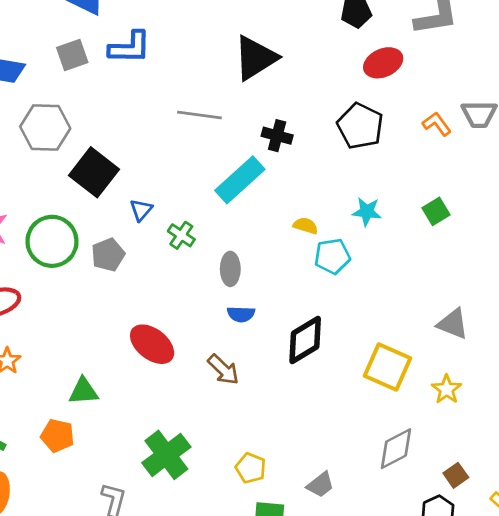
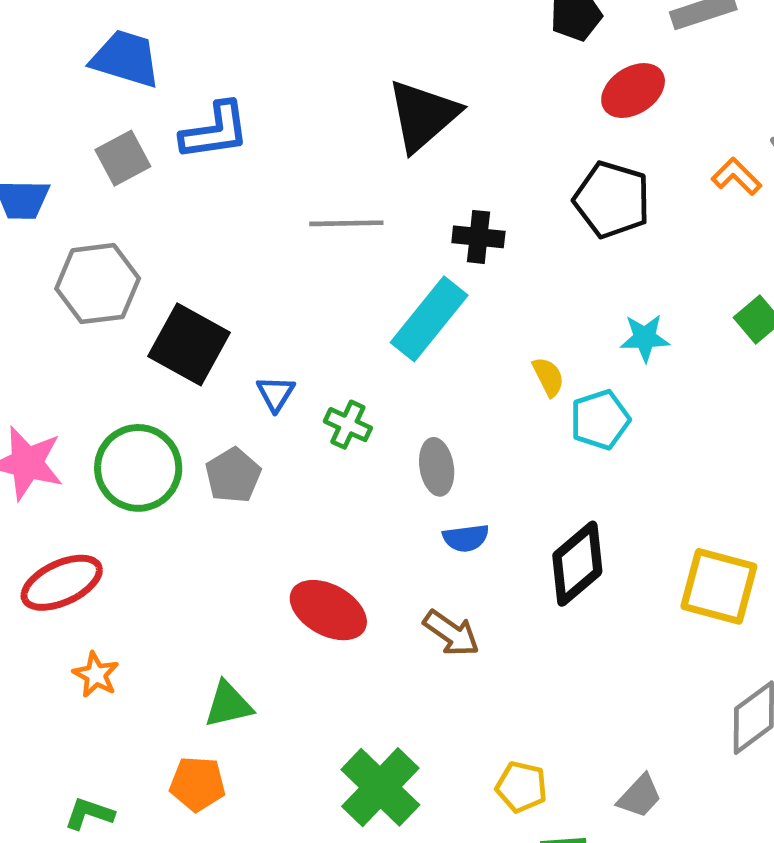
yellow semicircle: (305, 226) -> (548, 377), turned 55

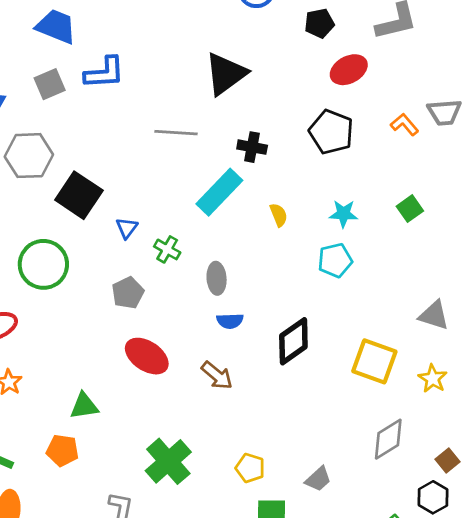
yellow semicircle: (548, 377) -> (279, 215), moved
cyan pentagon: (600, 420) -> (335, 260), moved
gray pentagon: (233, 475) -> (128, 293), moved

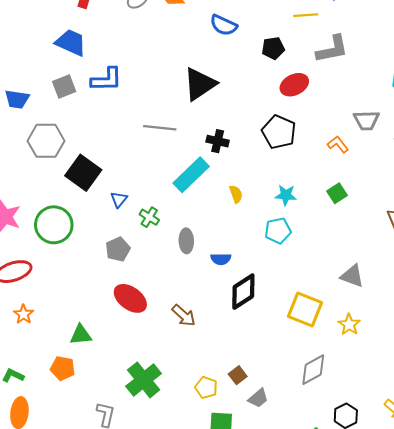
orange L-shape: (405, 125) -> (338, 144), moved
blue semicircle: (230, 321) -> (221, 259), moved
brown square: (448, 460) -> (238, 375), moved

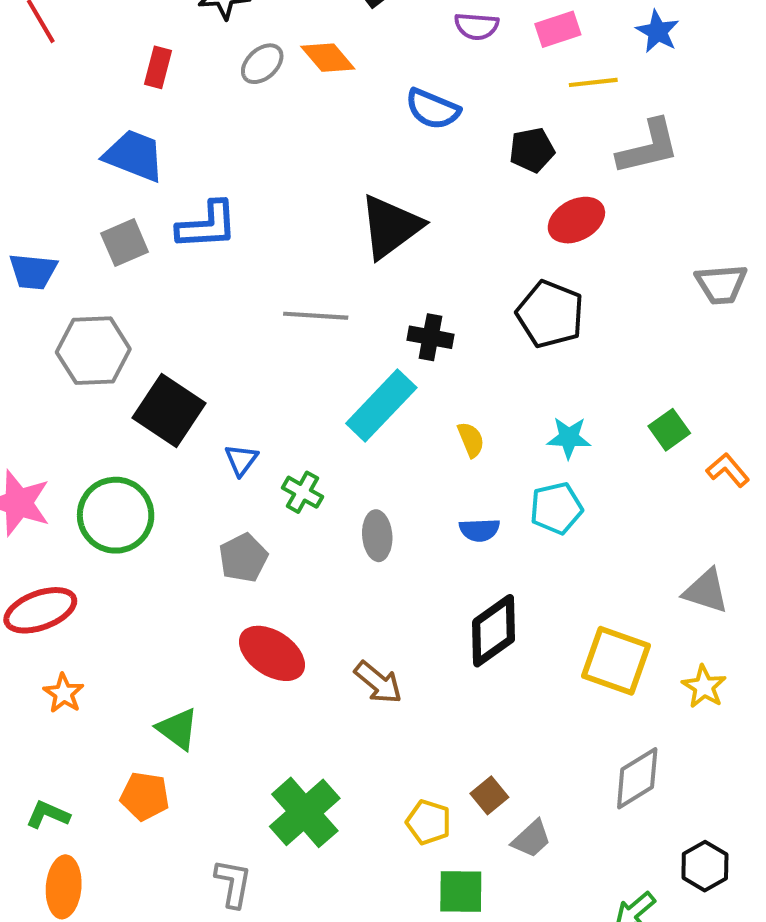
orange L-shape: (338, 144) -> (728, 470), moved
blue semicircle: (221, 259) -> (480, 530), moved
green triangle: (81, 335) -> (178, 729), turned 45

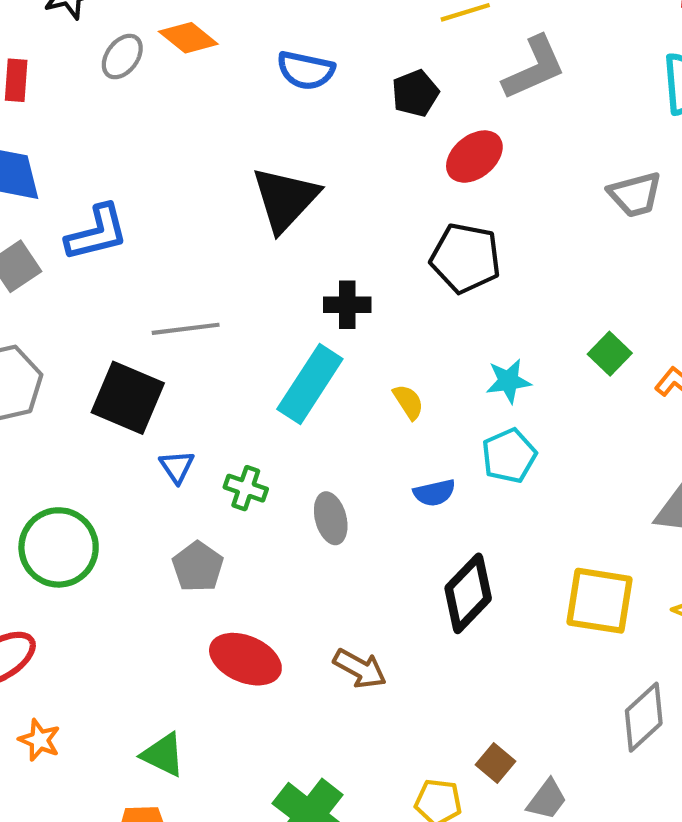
gray line: (316, 316) -> (186, 329), moved
black square: (169, 410) -> (128, 398), moved

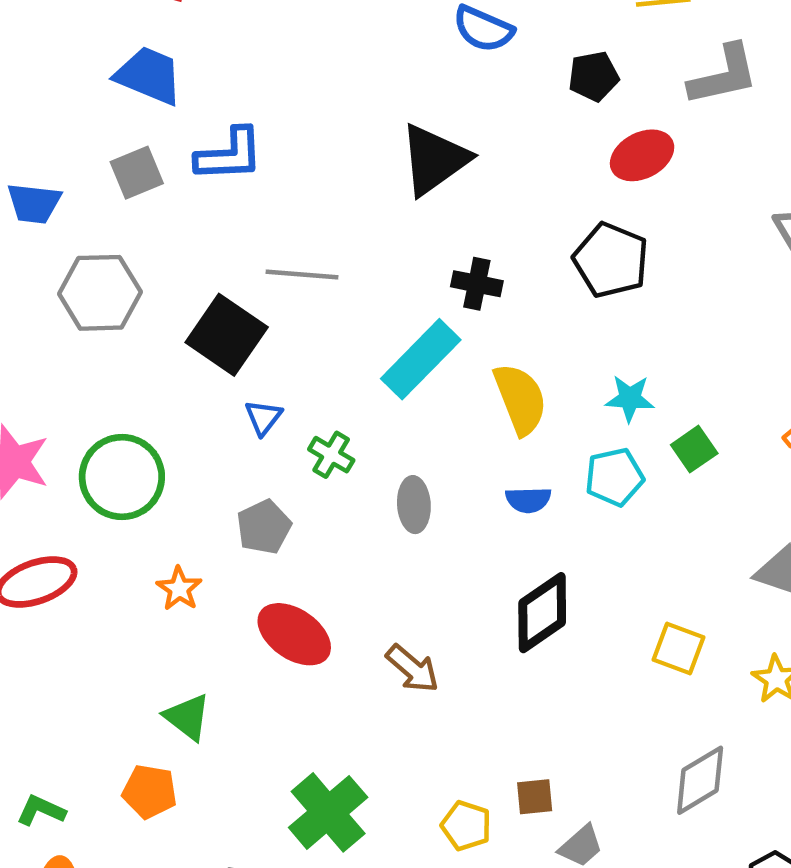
green square: (610, 354) -> (694, 449), moved
yellow semicircle: (408, 402) -> (520, 399), size x1.8
yellow square: (599, 601) -> (678, 648), size x0.7
orange star: (39, 740) -> (179, 589), moved
brown square: (495, 763) -> (535, 797), turned 33

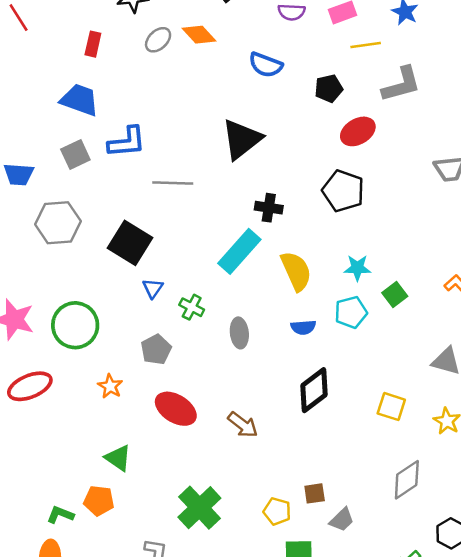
gray line: (302, 275) -> (173, 183), moved
green L-shape: (41, 810) -> (60, 515), moved

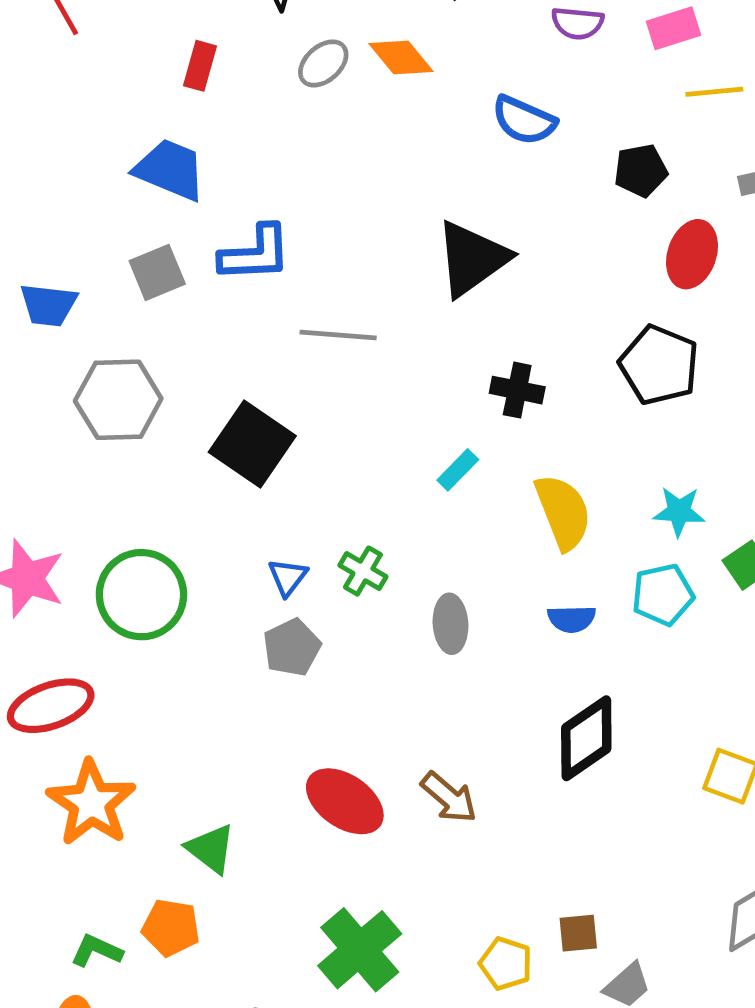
red ellipse: (358, 131) -> (692, 254), turned -44
cyan rectangle: (239, 251) -> (458, 470), size x0.5
blue triangle: (153, 288) -> (288, 577), moved
orange star: (110, 386) -> (91, 803), moved, size x1.8
red ellipse: (176, 409) -> (345, 801), moved

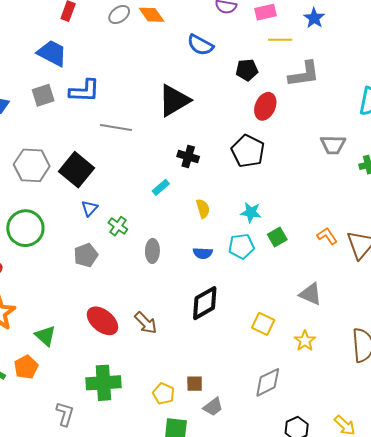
gray hexagon: (118, 400) -> (32, 165), moved
yellow semicircle: (563, 512) -> (203, 209), size x0.6
blue triangle: (288, 577) -> (89, 208), moved
orange pentagon: (171, 928) -> (26, 367), turned 30
green cross: (360, 950) -> (103, 383), turned 32

